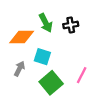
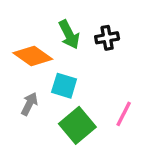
orange diamond: (22, 37) -> (33, 56), turned 35

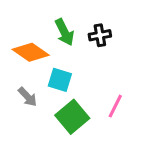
gray arrow: (29, 104) -> (28, 97), turned 110

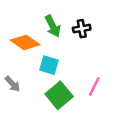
gray arrow: (28, 97) -> (13, 84), moved

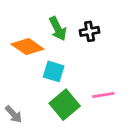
gray arrow: (13, 84) -> (14, 114), moved
pink line: (94, 86) -> (103, 95), turned 54

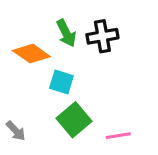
black cross: (90, 31) -> (102, 36), size x1.4
pink line: (103, 95) -> (118, 136), moved

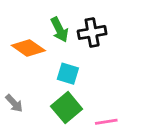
cyan square: (61, 82) -> (68, 74), moved
gray arrow: (16, 131) -> (14, 103), moved

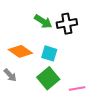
green arrow: (59, 30) -> (43, 21), turned -30
orange diamond: (28, 48) -> (20, 51), moved

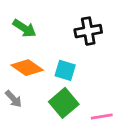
green arrow: (43, 21) -> (24, 28), moved

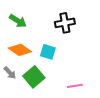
green square: (64, 103) -> (34, 77), moved

